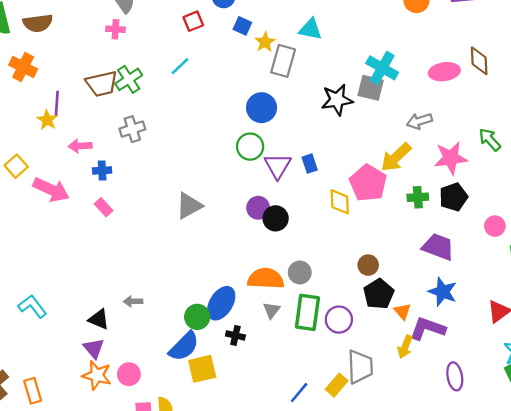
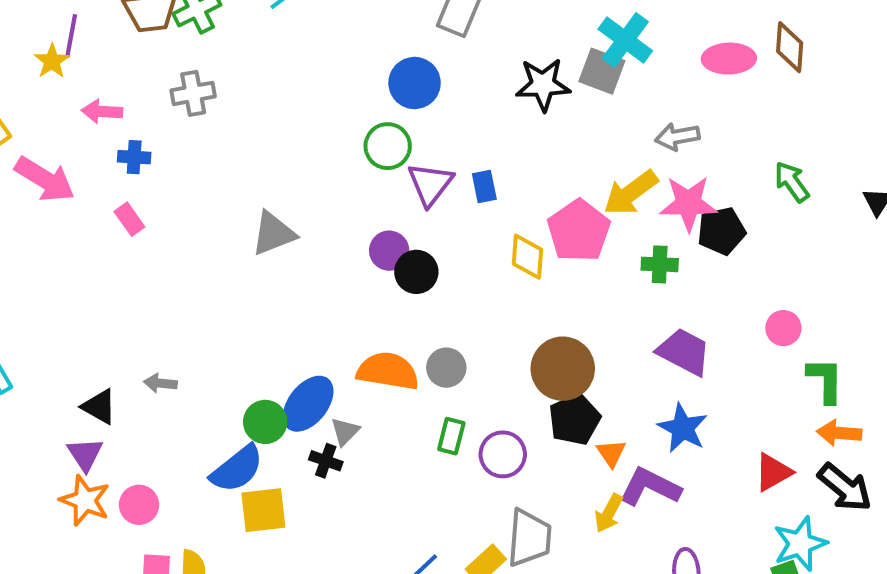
pink star: (451, 158) -> (688, 203), moved
black pentagon: (454, 197) -> (721, 231), moved
brown circle: (368, 265) -> (563, 369), size x1.8
gray triangle: (272, 310) -> (345, 431), moved
green rectangle: (307, 312) -> (451, 436), size x0.6

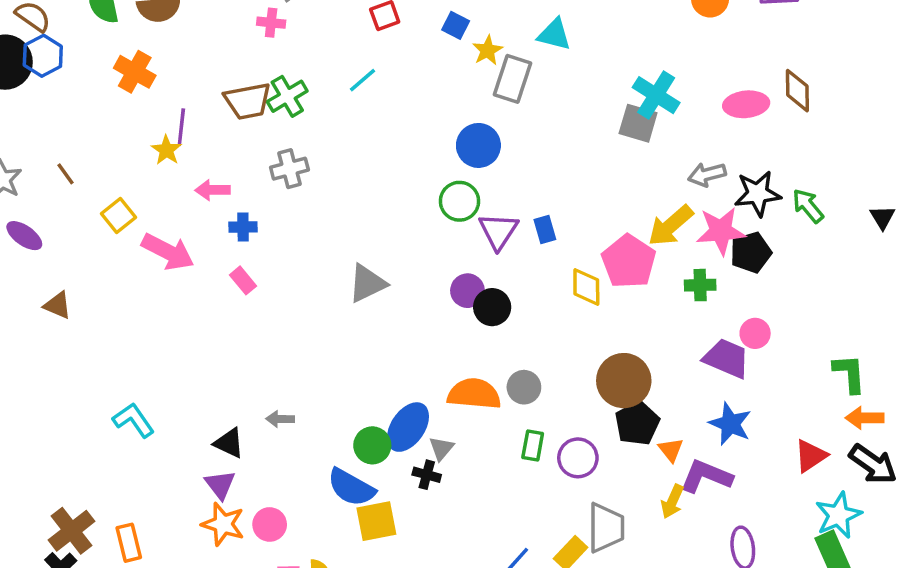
black star: (543, 85) -> (758, 194), moved
pink circle: (783, 328) -> (755, 333), moved
blue semicircle: (237, 469) -> (351, 487), turned 72

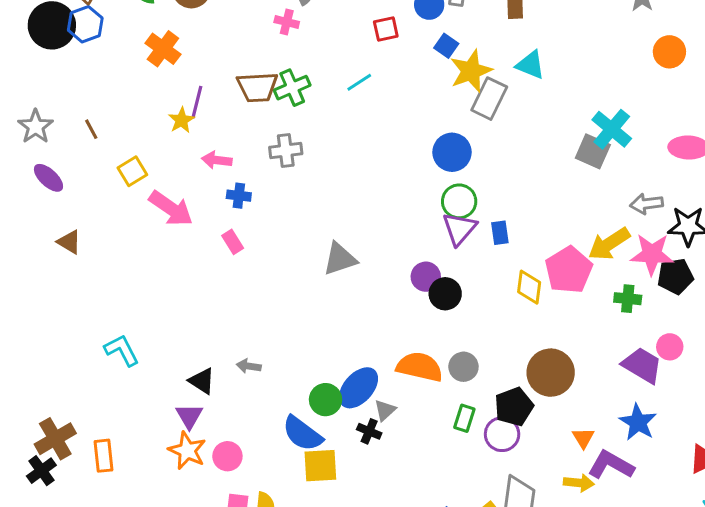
yellow star: (488, 50) -> (471, 71), size x1.6
green circle: (459, 201) -> (459, 201), moved
black pentagon: (637, 423) -> (514, 407), moved
yellow arrow: (672, 501) -> (579, 483), turned -116

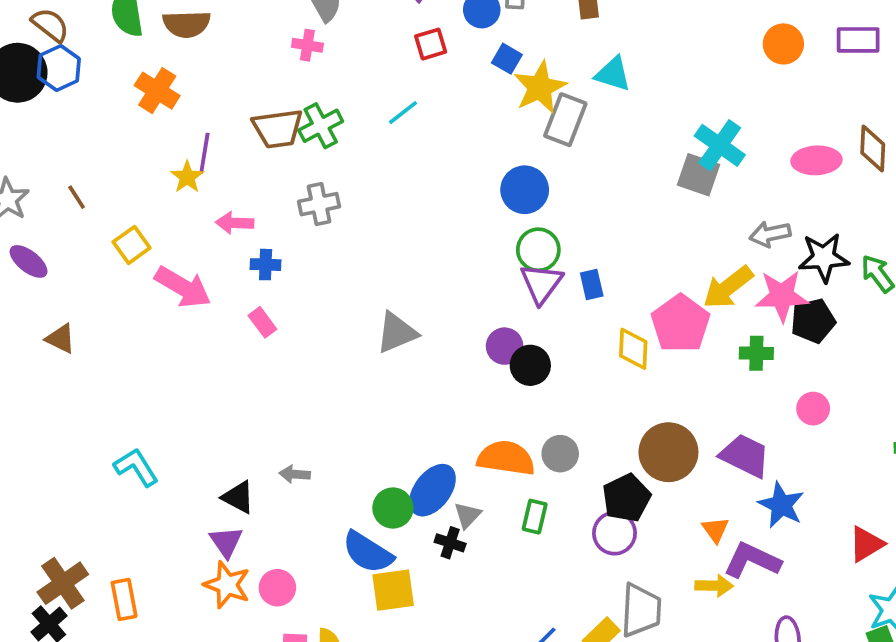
purple trapezoid: (642, 365) -> (745, 456), moved
green rectangle: (464, 418) -> (535, 517), moved

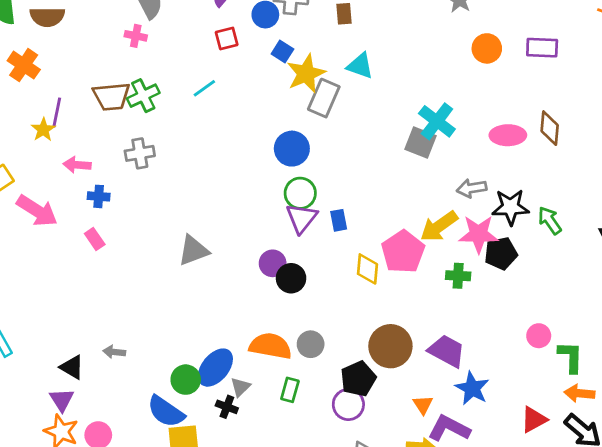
pink circle: (813, 409) -> (539, 336), moved

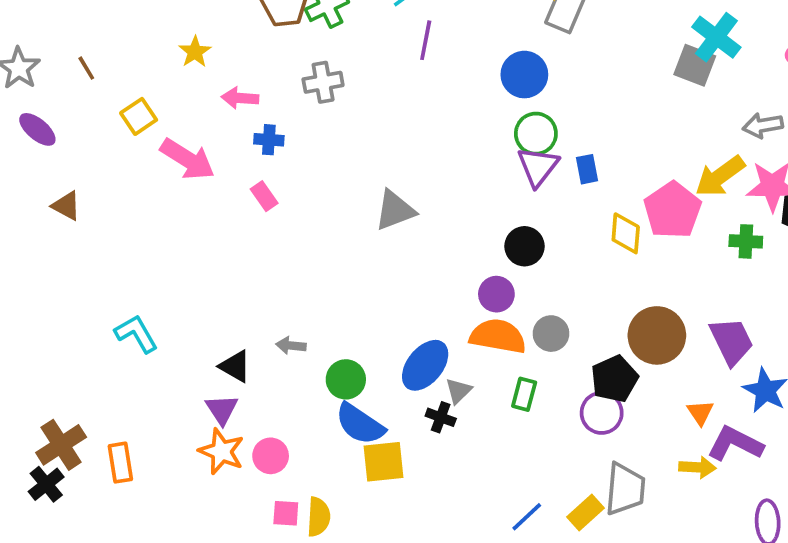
purple line: (57, 113) -> (426, 40), moved
purple circle: (273, 263) -> (496, 294), moved
purple trapezoid: (447, 351) -> (731, 341), turned 36
green circle: (186, 380) -> (346, 379), moved

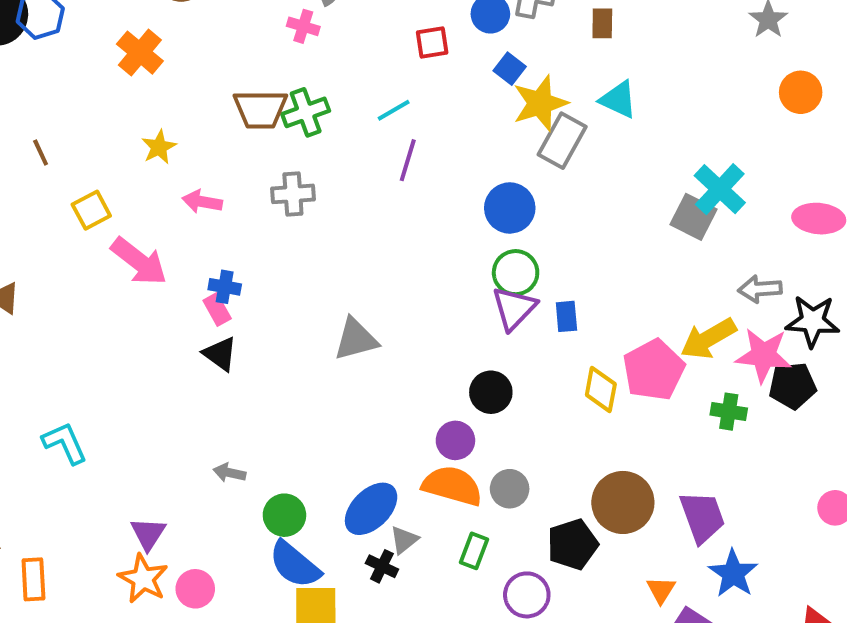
blue cross: (269, 140) -> (225, 287), moved
black triangle: (235, 366) -> (220, 354), moved
purple circle: (602, 413) -> (527, 595), moved

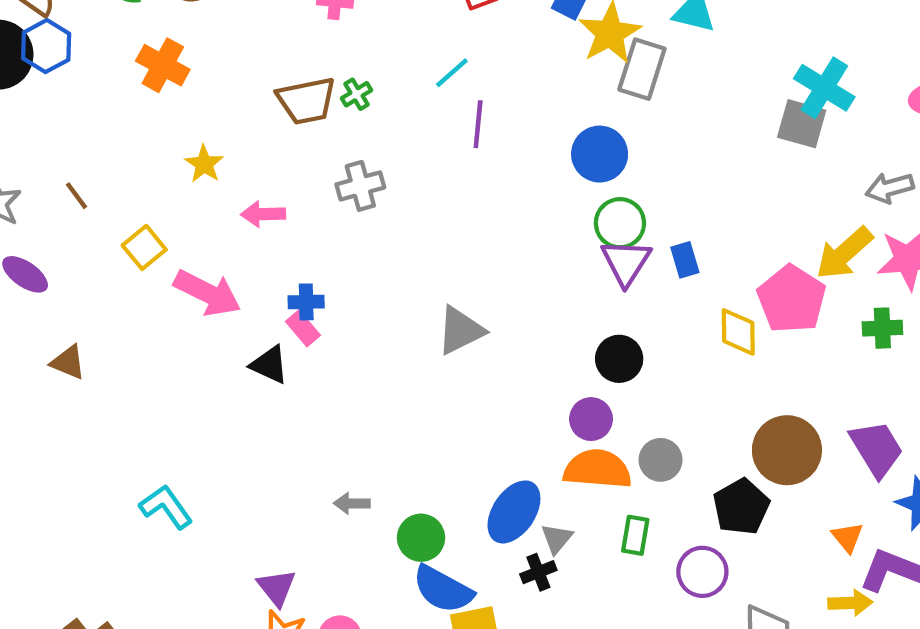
green cross: (306, 112) -> (357, 94), size x0.6
black triangle: (220, 354) -> (269, 365), moved
black cross: (382, 566) -> (538, 572), turned -36

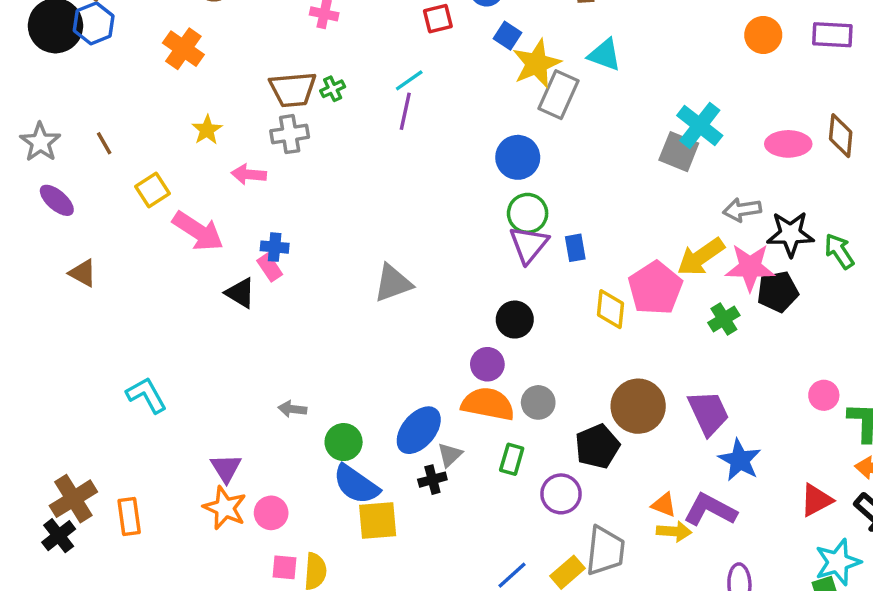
purple line: (478, 124) -> (405, 111), moved
gray cross: (360, 186) -> (290, 134), moved
green cross: (882, 328) -> (724, 319), turned -36
orange triangle: (847, 537) -> (664, 505), moved, turned -36

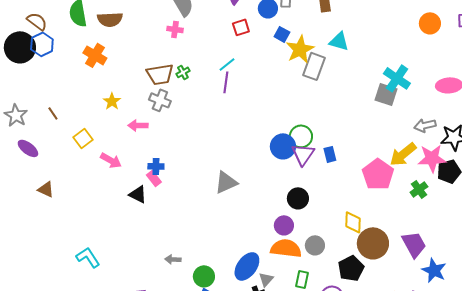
gray cross: (290, 134) -> (160, 100), turned 35
blue circle: (518, 157) -> (283, 146), moved
pink arrow: (198, 231) -> (111, 160), size x0.7
yellow diamond: (611, 309) -> (353, 222), moved

